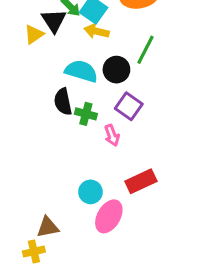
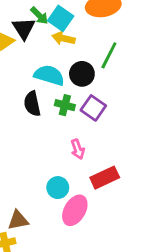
green cross: (86, 114) -> (65, 105), moved
pink arrow: (112, 135) -> (78, 149), moved

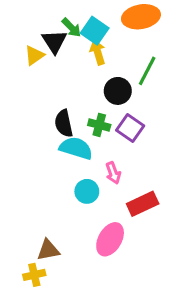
yellow arrow: (63, 38) -> (98, 52), turned 60
cyan semicircle: (49, 75) -> (76, 148), moved
cyan circle: (58, 188) -> (87, 191), moved

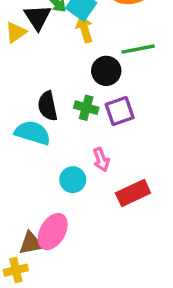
green line: (147, 71) -> (138, 49), turned 52
purple square: (130, 128) -> (120, 111), turned 36
cyan semicircle: (76, 148) -> (33, 133), moved
pink ellipse: (110, 239) -> (53, 232), moved

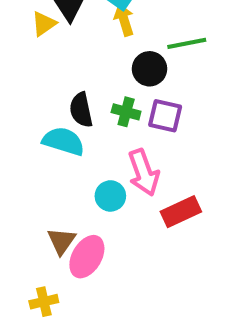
purple square: (120, 111) -> (165, 116), turned 32
pink arrow: (101, 160) -> (144, 172), size x1.6
brown triangle: (31, 243) -> (61, 241), moved, turned -44

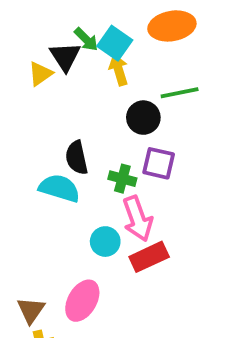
green cross: (126, 112) -> (122, 179), moved
red rectangle: (181, 212) -> (149, 257), moved
brown triangle: (61, 241) -> (31, 310), moved

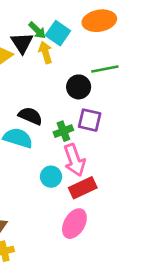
yellow arrow: (119, 70) -> (45, 52), moved
black semicircle: (77, 158) -> (30, 116), turned 125
green cross: (122, 179) -> (63, 131), turned -36
pink ellipse: (82, 301) -> (74, 224), moved

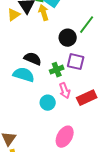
green line: (105, 69) -> (87, 25), turned -42
pink arrow: (74, 160) -> (65, 91), size x0.7
red rectangle: (83, 188) -> (87, 98), moved

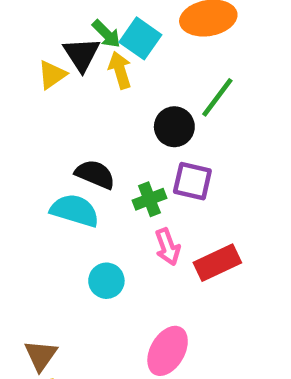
cyan circle: (48, 103) -> (106, 281), moved

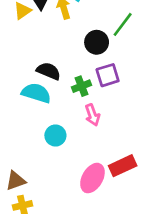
purple square: (192, 181) -> (108, 75), turned -30
red rectangle: (217, 263) -> (123, 166), moved
brown triangle: (41, 355) -> (16, 181), turned 35

